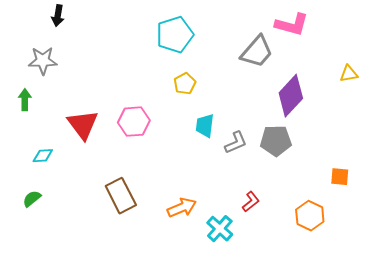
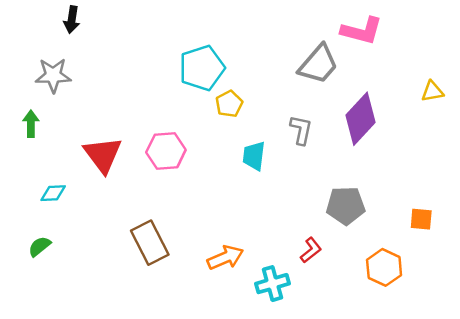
cyan pentagon: (175, 35) -> (202, 68), moved
gray pentagon: (276, 141) -> (346, 205), moved
gray L-shape: (236, 143) -> (301, 130), moved, turned -55
cyan cross: (220, 229) -> (273, 284), turned 32

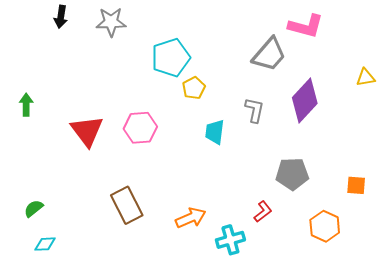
gray star: (53, 75) -> (111, 22), moved
cyan diamond: (53, 193) -> (45, 244), moved

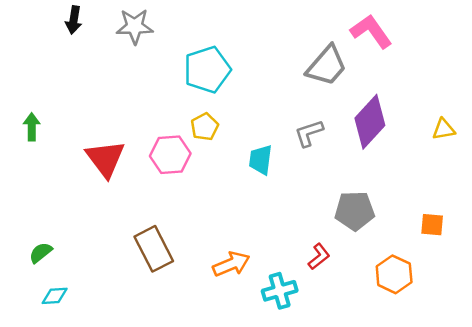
pink L-shape: (306, 26) -> (371, 31), turned -140
yellow triangle: (366, 78) -> (444, 129), moved
yellow pentagon: (194, 88) -> (205, 127), moved
gray L-shape: (255, 110) -> (309, 133), turned -120

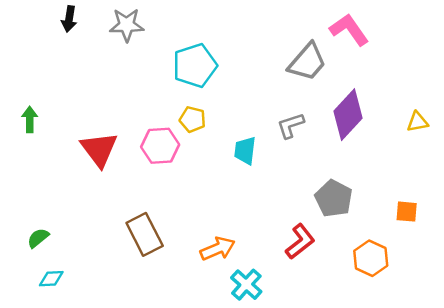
yellow pentagon: (205, 127) -> (192, 119), turned -30
gray pentagon: (355, 211) -> (334, 198), turned 30
red L-shape: (319, 256) -> (300, 241), size x1.4
cyan cross: (280, 291) -> (246, 285), moved, turned -32

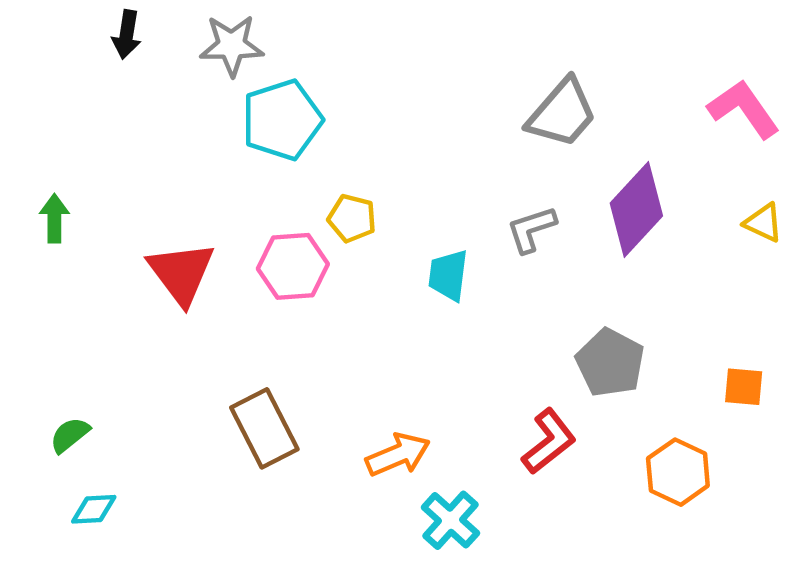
pink L-shape: (349, 30) -> (744, 109), moved
cyan pentagon: (195, 66) -> (282, 120), moved
yellow triangle: (417, 122) -> (763, 223), turned 35

